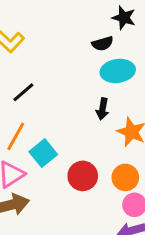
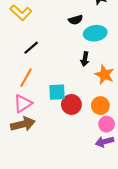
black semicircle: (103, 44) -> (76, 20), moved
cyan square: (43, 153) -> (57, 92), moved, turned 36

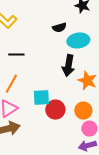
black line: (31, 48) -> (16, 55), turned 42
black arrow: (85, 59) -> (68, 66), size x1.5

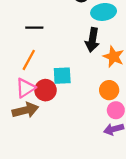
red circle: (55, 110) -> (45, 90), moved

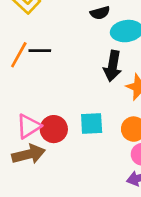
orange line: (29, 60) -> (19, 55), moved
cyan square: (62, 76) -> (92, 123), moved

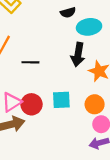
black line: (40, 51) -> (30, 62), moved

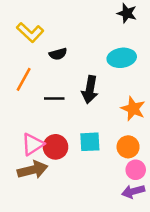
black semicircle: (68, 12) -> (58, 54), moved
black arrow: (78, 55) -> (90, 90), moved

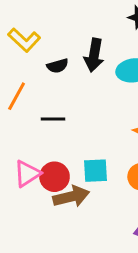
black arrow: (90, 90) -> (94, 55), moved
brown arrow: (33, 170) -> (71, 196), moved

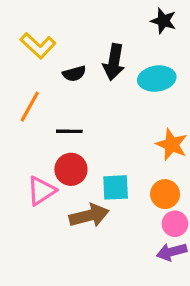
red circle: (55, 177) -> (71, 169), moved

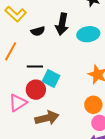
cyan square: (116, 187) -> (51, 79), moved, turned 30

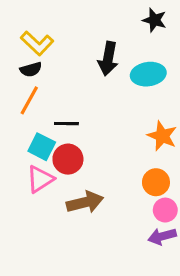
black semicircle: (38, 31) -> (31, 69), moved
cyan square: (51, 79) -> (42, 147), moved

